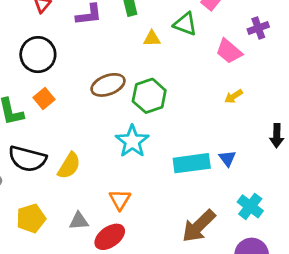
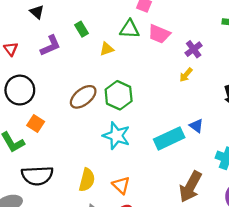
purple cross: (258, 28) -> (194, 49), moved
pink trapezoid: (229, 51) -> (159, 34), moved
yellow semicircle: (69, 166) -> (87, 180), moved

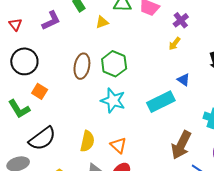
brown ellipse: (83, 97) -> (82, 66), turned -40
blue triangle: (196, 126) -> (184, 80), moved
black semicircle: (37, 176) -> (42, 139), turned -32

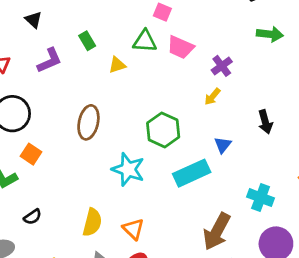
green hexagon: (114, 64) -> (163, 130), moved
blue triangle: (184, 80) -> (223, 145), turned 32
black semicircle: (42, 139) -> (33, 217), size x0.5

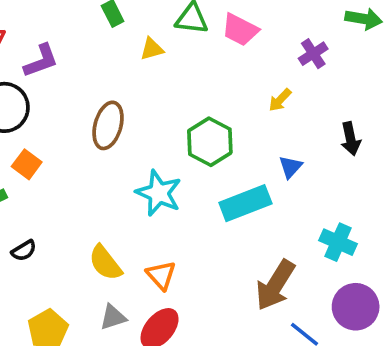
purple L-shape: (50, 60) -> (41, 61), moved
purple cross: (222, 66) -> (313, 54), moved
yellow semicircle: (92, 222) -> (105, 263), turned 124

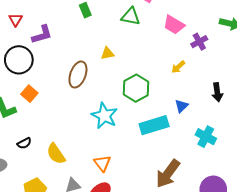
pink trapezoid: (240, 30) -> (174, 25), moved
yellow triangle: (152, 49) -> (107, 53), moved
cyan cross: (338, 242) -> (206, 137), moved
yellow semicircle: (105, 263) -> (56, 154), moved

